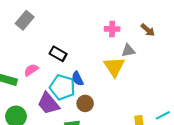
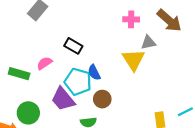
brown arrow: (148, 30) -> (169, 20), size x1.6

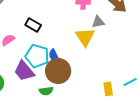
blue semicircle: (94, 72) -> (54, 56), moved
brown circle: (102, 99) -> (58, 71), size x1.6

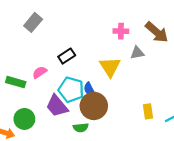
black rectangle: (33, 25) -> (67, 56), turned -63
yellow triangle: (85, 37) -> (110, 67), moved
yellow rectangle: (108, 89) -> (148, 111), moved

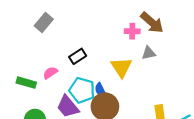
brown arrow: (157, 32) -> (152, 22), moved

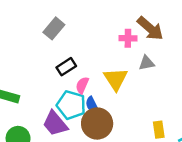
gray rectangle: (44, 22) -> (54, 28), moved
pink semicircle: (50, 73) -> (82, 85), moved, turned -32

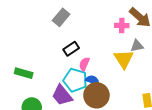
yellow triangle: (116, 79) -> (124, 59), moved
blue semicircle: (92, 105) -> (92, 80), turned 136

